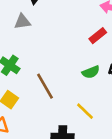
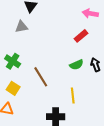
yellow line: (85, 111) -> (73, 96), turned 42

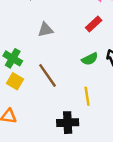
gray triangle: (21, 27) -> (45, 30), moved
yellow square: (13, 88) -> (15, 81), moved

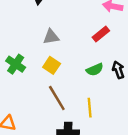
brown line: (47, 75) -> (57, 98), moved
yellow square: (15, 81) -> (52, 65), moved

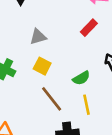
green semicircle: (95, 70) -> (81, 78), moved

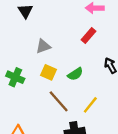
green semicircle: (81, 78) -> (75, 74), moved
yellow line: (87, 105) -> (90, 105), turned 54

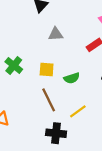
gray triangle: (43, 46) -> (56, 34), moved
yellow square: (48, 72) -> (47, 70), turned -35

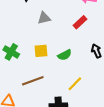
brown line: (49, 100) -> (33, 81), moved, turned -75

